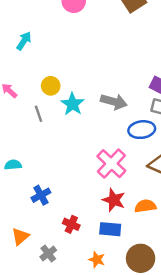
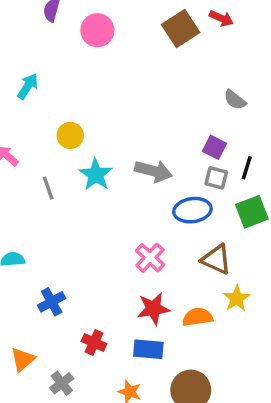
yellow circle: (51, 86) -> (70, 135), moved
pink cross: (111, 164) -> (150, 258), size x0.7
red star: (114, 200) -> (153, 309), turned -30

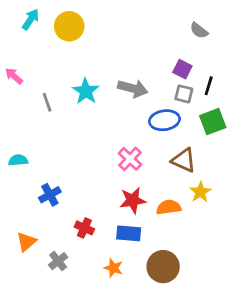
yellow circle: (70, 135) -> (69, 26), moved, size x1.4

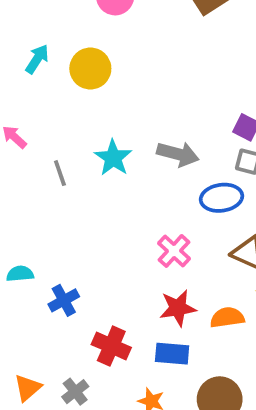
cyan semicircle: (18, 160) -> (20, 274), moved
red cross: (84, 228) -> (111, 346), size x1.4
orange triangle: (26, 242) -> (28, 388), moved

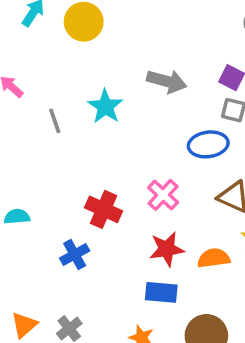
gray arrow: (178, 154) -> (167, 81), moved
blue cross: (64, 300) -> (75, 255), moved
red cross: (111, 346) -> (104, 209), moved

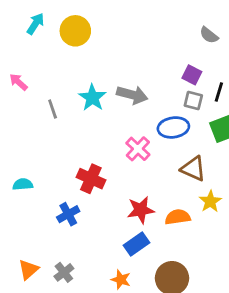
gray arrow: (167, 81) -> (132, 95), moved
pink cross: (163, 195) -> (138, 149), moved
blue rectangle: (161, 292) -> (136, 244), turned -40

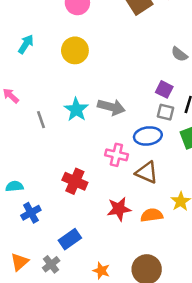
yellow circle: (75, 31) -> (75, 50), moved
pink cross: (138, 149) -> (116, 155), turned -30
brown triangle: (193, 169) -> (147, 172), moved
blue cross: (68, 214) -> (31, 213), moved
blue rectangle: (136, 244) -> (70, 239), moved

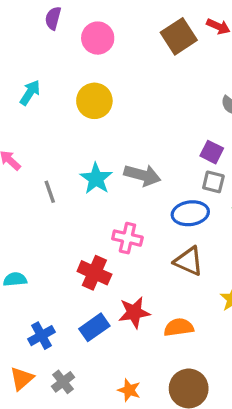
pink cross: (116, 155) -> (127, 238), moved
red star: (119, 209) -> (134, 312), moved
blue cross: (31, 213) -> (42, 336), moved
orange semicircle: (152, 215) -> (179, 327), moved
blue rectangle: (70, 239) -> (94, 327), moved

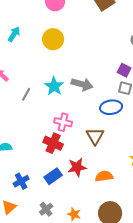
gray line: (50, 192) -> (26, 94), turned 48
pink cross: (127, 238) -> (63, 122), moved
brown triangle: (189, 261) -> (95, 136), moved, turned 36
gray cross: (63, 382) -> (46, 209), moved

